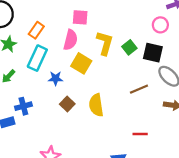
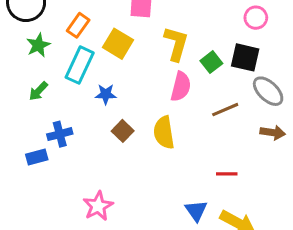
pink semicircle: (71, 40) -> (181, 87), moved
green square: (129, 47) -> (211, 62), moved
yellow square: (81, 63) -> (118, 44), moved

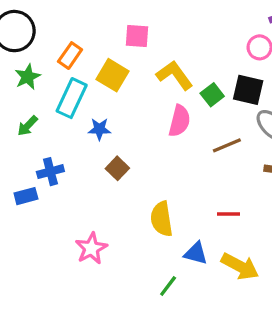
yellow L-shape: (176, 44) -> (175, 75), turned -52
yellow semicircle: (164, 133) -> (162, 219), moved
blue triangle: (196, 211) -> (196, 253), turned -40

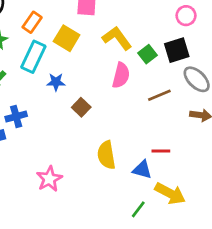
black square: (248, 90) -> (177, 50), turned -30
brown square: (117, 168) -> (81, 107), moved
blue triangle: (196, 253) -> (142, 170), moved
green line: (168, 286) -> (138, 209), moved

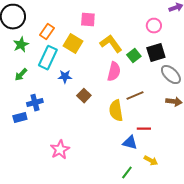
pink circle: (186, 16) -> (154, 26), moved
brown line: (159, 95) -> (135, 96), moved
yellow semicircle: (106, 155) -> (116, 111), moved
yellow arrow: (170, 193) -> (151, 161), size x0.6

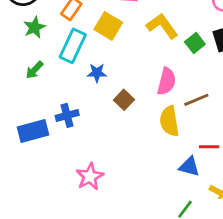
pink semicircle: (114, 72) -> (167, 81), moved
blue cross: (35, 103) -> (67, 115), moved
blue rectangle: (20, 118) -> (33, 131), size x1.5

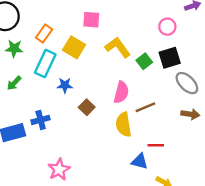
green star: (34, 27) -> (14, 48), turned 30

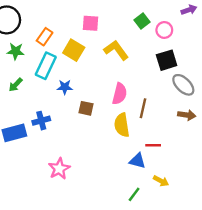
green square: (144, 61) -> (142, 21), moved
brown square: (87, 107) -> (86, 108), turned -32
brown line: (145, 107) -> (143, 108), turned -54

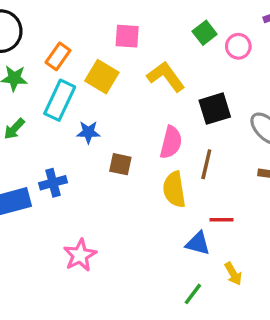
black square: (167, 60) -> (215, 109), moved
yellow arrow: (161, 181) -> (233, 274), turned 32

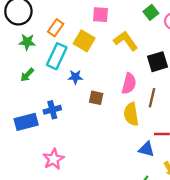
pink star: (80, 255) -> (53, 159), moved

